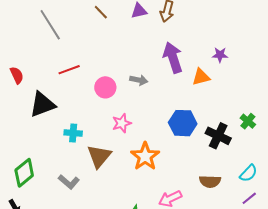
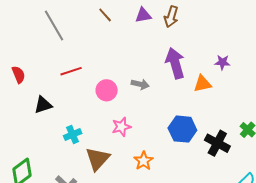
black triangle: (42, 104) -> (43, 105), size x0.7
cyan cross: (73, 133) -> (73, 135), turned -30
orange star: (145, 156) -> (144, 161), size x0.7

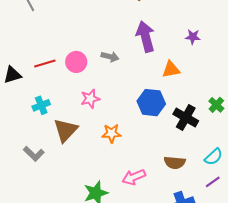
red line: (71, 71) -> (45, 63), moved
orange triangle: (202, 84) -> (171, 70), moved
orange star: (144, 161) -> (111, 133), turned 30

